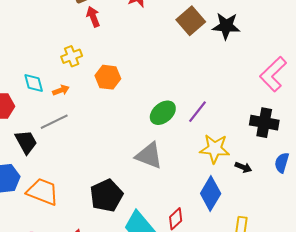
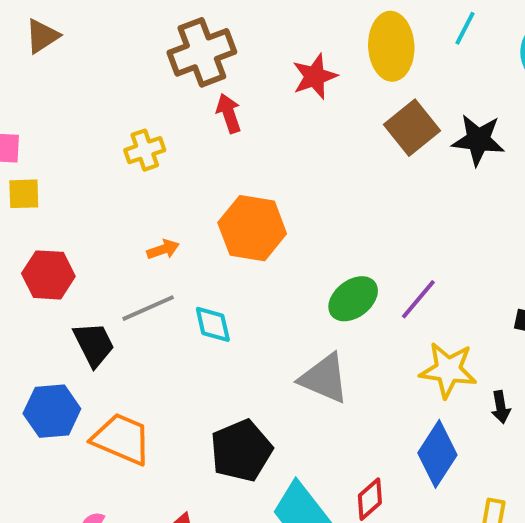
yellow cross: (72, 56) -> (145, 150), moved
orange hexagon: (108, 77) -> (252, 228), size x1.4
cyan diamond: (34, 83) -> (213, 324), moved
black arrow: (243, 167) -> (501, 407), turned 56

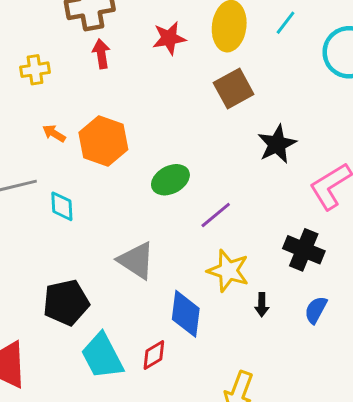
black star: (478, 140) -> (277, 144), moved, turned 30
orange arrow: (163, 249) -> (54, 133), moved, turned -140
green ellipse: (353, 299) -> (170, 180), moved
blue diamond: (437, 454) -> (186, 314), moved, turned -36

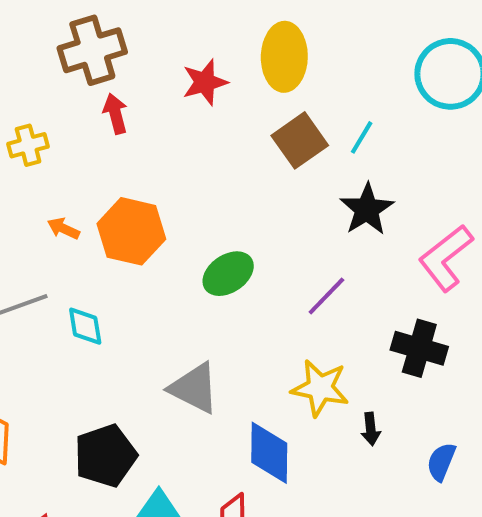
cyan line: (285, 23) -> (362, 137), moved
purple line: (216, 215) -> (326, 296), moved
blue semicircle: (316, 310) -> (441, 462), moved

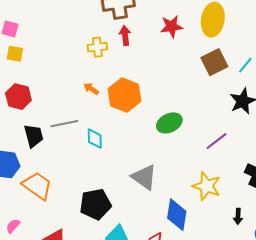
yellow cross: (28, 145) -> (97, 47), moved
black arrow: (371, 429) -> (238, 216), moved

